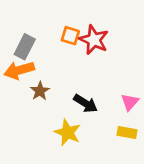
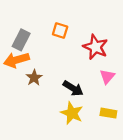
red star: (94, 40) -> (95, 47), moved
pink triangle: (130, 102) -> (107, 76), moved
yellow star: (68, 133) -> (72, 113), moved

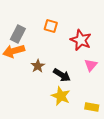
brown star: (34, 78) -> (38, 66), moved
yellow rectangle: (108, 113) -> (92, 107), moved

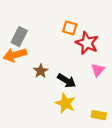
orange square: (51, 26) -> (70, 28), moved

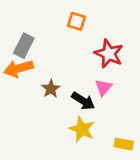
orange square: (70, 28) -> (76, 21), moved
pink triangle: (98, 70) -> (103, 87), moved

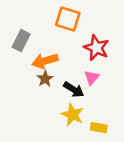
orange square: (76, 21) -> (68, 19), size x1.5
orange arrow: (18, 69) -> (45, 61), moved
yellow rectangle: (124, 144) -> (99, 128), moved

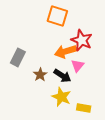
gray rectangle: (21, 41) -> (18, 57), moved
orange arrow: (45, 61) -> (65, 51), moved
brown star: (45, 79) -> (40, 75), moved

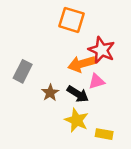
pink triangle: (78, 66) -> (97, 81), turned 32

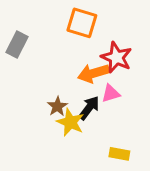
gray rectangle: (23, 71) -> (17, 44), moved
black arrow: (78, 94) -> (89, 108), turned -85
yellow star: (77, 120) -> (70, 122), moved

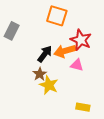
pink triangle: (111, 93) -> (77, 65), turned 32
black arrow: (89, 108) -> (45, 54), moved

